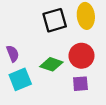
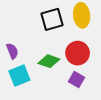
purple square: (80, 84) -> (77, 80), turned 35

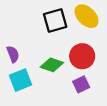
yellow ellipse: (82, 15) -> (87, 16), turned -40
purple square: (77, 80) -> (81, 84), turned 35

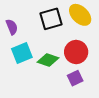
purple semicircle: (13, 54) -> (12, 27), moved
cyan square: (20, 80) -> (22, 53), moved

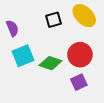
black square: (51, 19) -> (54, 20), size x0.7

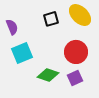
green diamond: (50, 63) -> (48, 75), moved

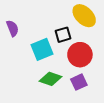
black square: (51, 19) -> (63, 35), moved
cyan square: (22, 53) -> (42, 49), moved

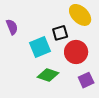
purple square: (79, 82) -> (86, 80), moved

